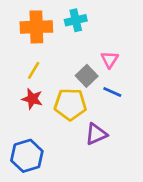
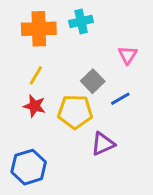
pink triangle: (110, 60) -> (128, 55), moved
blue line: (112, 92) -> (120, 99), turned -54

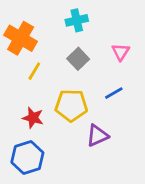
orange cross: (39, 29) -> (21, 38), moved, turned 32
gray square: (93, 81) -> (78, 59), moved
red star: (34, 106) -> (33, 118), moved

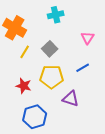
gray square: (78, 59) -> (50, 49), moved
purple triangle: (97, 136) -> (71, 99), turned 42
blue hexagon: (27, 158) -> (35, 117), moved

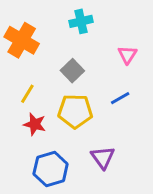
yellow line: (25, 52) -> (27, 94), moved
purple triangle: (71, 99) -> (103, 157), moved, turned 36

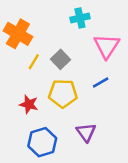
cyan cross: (81, 21) -> (80, 18), moved
pink triangle: (127, 55) -> (107, 46), size x1.6
yellow line: (27, 94) -> (34, 62), moved

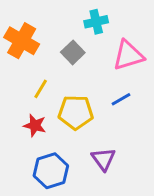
pink triangle: (107, 46) -> (128, 55), turned 40
gray square: (60, 59) -> (73, 52), moved
yellow line: (34, 62) -> (41, 89), moved

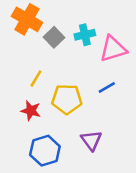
cyan cross: (96, 22) -> (85, 35), moved
orange cross: (22, 41) -> (27, 19), moved
gray square: (73, 52) -> (54, 37), moved

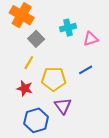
gray square: (54, 37) -> (36, 39), moved
pink triangle: (113, 49) -> (91, 39), size x0.7
purple triangle: (91, 140) -> (63, 106), moved

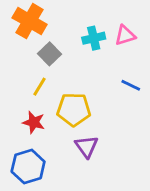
pink triangle: (91, 39) -> (125, 35), moved
blue line: (86, 70) -> (131, 85), moved, turned 56
blue hexagon: (36, 120) -> (28, 167), moved

